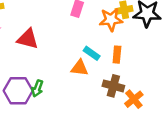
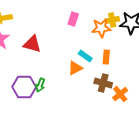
orange triangle: (80, 68) -> (75, 68), turned -35

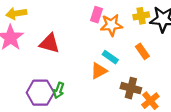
orange star: (101, 28) -> (111, 25), moved
orange rectangle: (106, 57) -> (142, 51), moved, turned -40

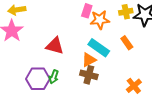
red triangle: (49, 43) -> (55, 46), moved
cyan rectangle: (110, 57) -> (99, 48), size x1.5
brown cross: (131, 88) -> (89, 75), moved

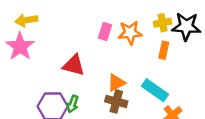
pink rectangle: (87, 11) -> (105, 31), moved
orange rectangle: (127, 43) -> (164, 50), moved, turned 48
cyan rectangle: (99, 48) -> (155, 90), moved

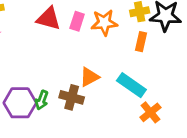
red triangle: (74, 65) -> (48, 19), moved
brown cross: (116, 101) -> (72, 97), moved

